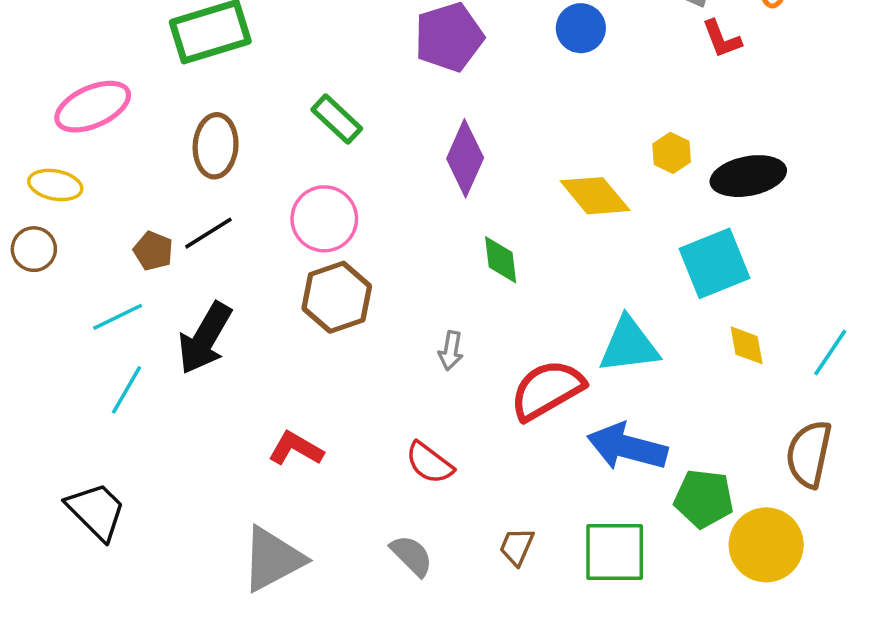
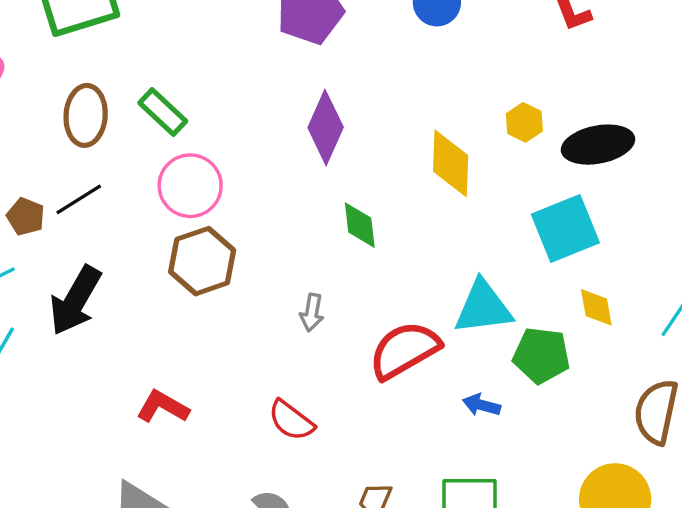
green rectangle: (337, 119) -> (163, 112), moved
yellow diamond: (595, 196) -> (451, 163), turned 42
blue arrow: (627, 447) -> (481, 405), size x0.5
green pentagon: (704, 499) -> (541, 355), moved

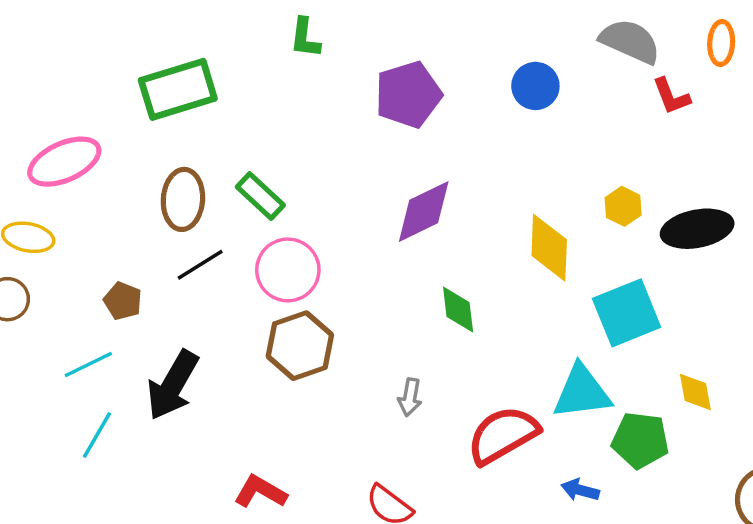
purple diamond: (326, 127) -> (424, 211), turned 40
black line: (79, 199) -> (200, 265), moved
cyan square: (565, 229) -> (627, 313), moved

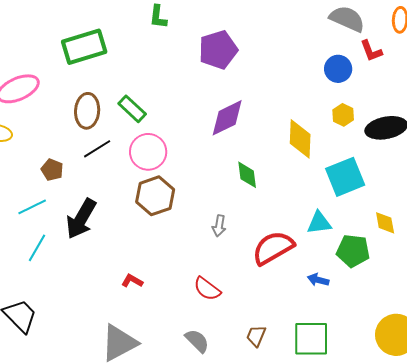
blue circle: (535, 86) -> (338, 69), moved
cyan triangle: (582, 392) -> (319, 223), size x0.7
red L-shape: (260, 492) -> (132, 281), size x0.7

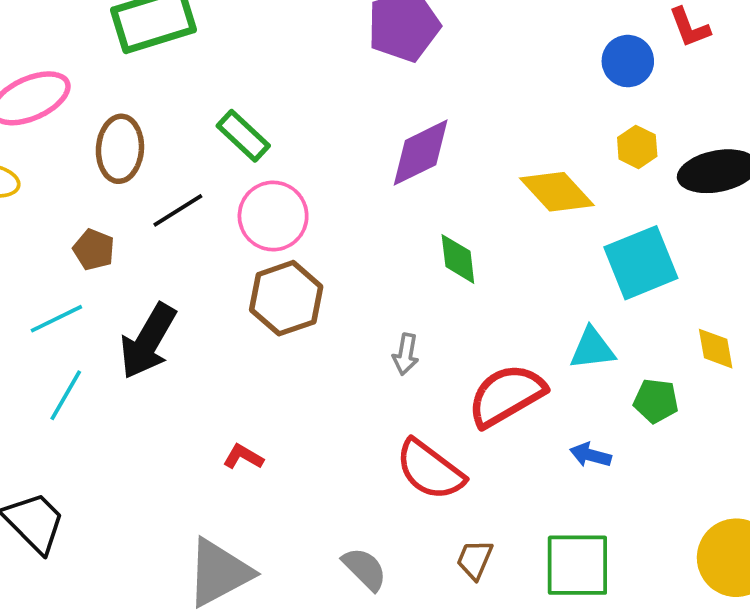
brown ellipse: (87, 111) -> (120, 149), moved
yellow diamond: (300, 139) -> (557, 192), turned -45
green pentagon: (353, 251) -> (656, 401), size x0.7
red semicircle: (207, 289) -> (430, 470), moved, size x1.4

